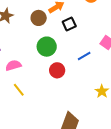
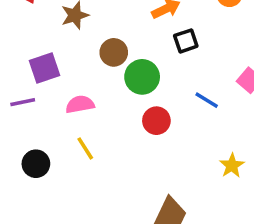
brown circle: (39, 18) -> (114, 52), moved
blue line: (84, 56) -> (207, 100), turned 56

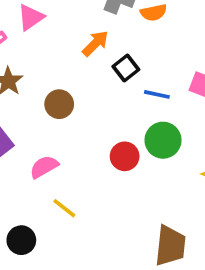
green circle: (142, 77) -> (163, 140), moved
blue line: (207, 100) -> (157, 94), moved

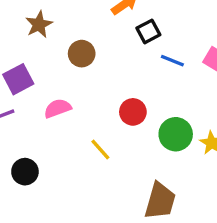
green circle: (163, 140) -> (176, 134), moved
yellow line: (64, 208) -> (100, 150), moved

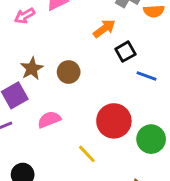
brown star: (39, 24) -> (32, 69), moved
red circle: (133, 112) -> (114, 121), size x1.5

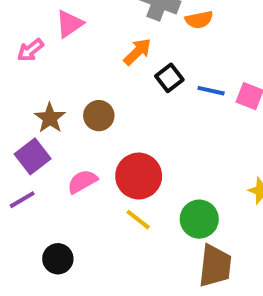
blue line: (147, 76) -> (211, 91), moved
red circle: (114, 121) -> (139, 176), moved
green circle: (151, 139) -> (199, 219), moved

